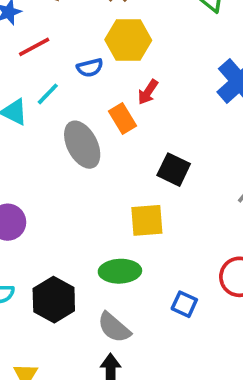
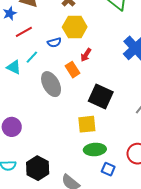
black square: (174, 170) -> (101, 96), size x1.4
green ellipse: (120, 271) -> (95, 149), moved

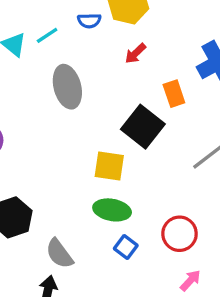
orange rectangle: (73, 70) -> (174, 94), moved

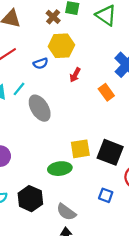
cyan line: (47, 35) -> (19, 89), moved
black square: (143, 127) -> (110, 152), moved
green ellipse: (112, 210) -> (60, 169), moved

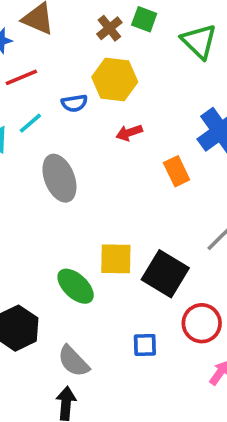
red arrow: (75, 75) -> (129, 133), turned 32
cyan line: (19, 89) -> (30, 123), moved
green ellipse: (60, 169) -> (76, 286), turned 40
blue square: (106, 195) -> (145, 345), turned -32

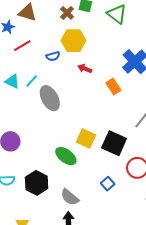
cyan line: (30, 123) -> (32, 81), moved
red arrow: (129, 133) -> (85, 69), turned 48
yellow square: (116, 259) -> (86, 138), turned 30
blue square: (145, 345) -> (108, 184), turned -32

